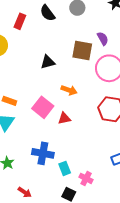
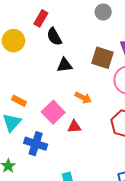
black semicircle: (48, 13) -> (54, 37), moved
blue cross: (43, 153) -> (36, 144), moved

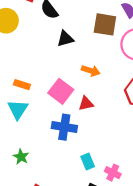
blue cross: (36, 144) -> (64, 127), moved

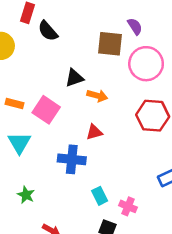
black triangle: (65, 39) -> (74, 78), moved
orange rectangle: (22, 85) -> (14, 103), moved
pink square: (61, 91) -> (46, 110), moved

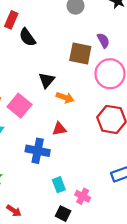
black triangle: (74, 78) -> (47, 80), turned -36

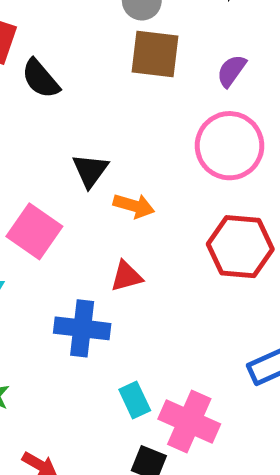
purple semicircle: (103, 40) -> (231, 71), moved, turned -112
brown square: (80, 53) -> (155, 54), moved
pink cross: (83, 196) -> (189, 422), size x1.6

